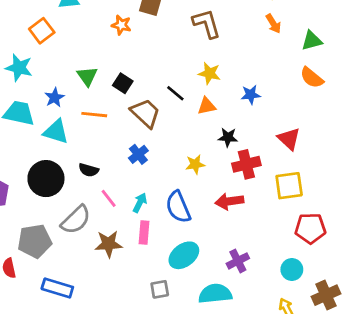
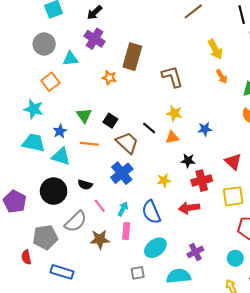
blue cross: (138, 154) -> (122, 173), size x1.5

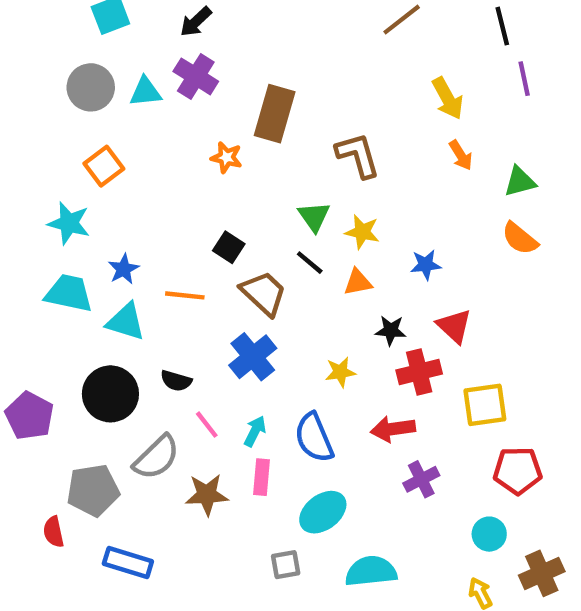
cyan triangle: (70, 59) -> (145, 92), moved
green triangle: (84, 115) -> (314, 217), moved
red triangle: (233, 162) -> (454, 326), moved
purple cross: (195, 252) -> (421, 479), moved

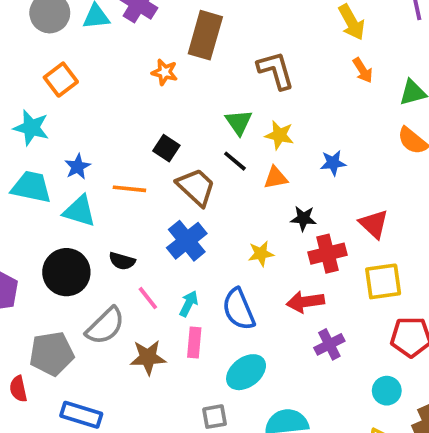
red triangle: (454, 326) -> (374, 224), moved

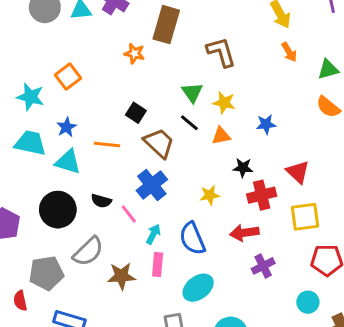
orange square: (61, 80) -> (68, 77), moved
pink line: (148, 298) -> (129, 214), moved

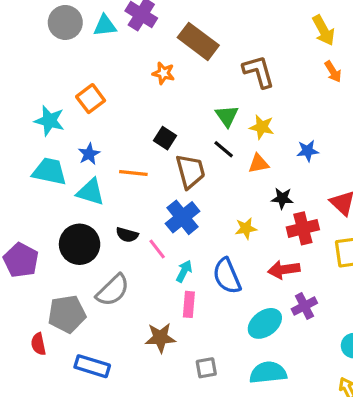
brown rectangle: (166, 25) -> (198, 41), turned -69
brown trapezoid: (159, 143) -> (190, 171), turned 32
brown star: (121, 276) -> (160, 338), moved
cyan ellipse: (198, 288) -> (265, 323), moved

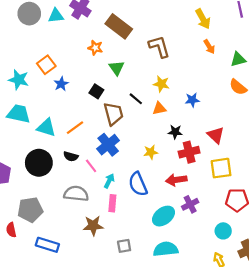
green triangle: (227, 116) -> (117, 68), moved
blue star: (89, 154) -> (61, 84), moved
orange line: (133, 173) -> (75, 128), moved, turned -42
gray semicircle: (113, 290) -> (76, 194), moved, turned -130

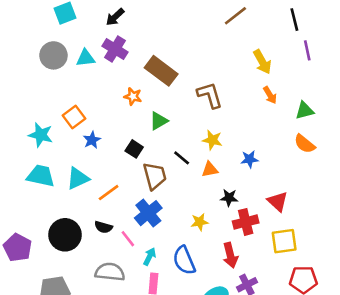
green triangle: (117, 68) -> (159, 121), turned 35
cyan triangle: (46, 128) -> (78, 178), moved, turned -42
red arrow: (176, 180) -> (230, 255), turned -96

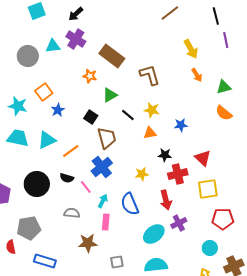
gray circle: (53, 55) -> (28, 56), moved
black line: (182, 158) -> (128, 115), moved
gray semicircle: (110, 272) -> (72, 213), size x0.7

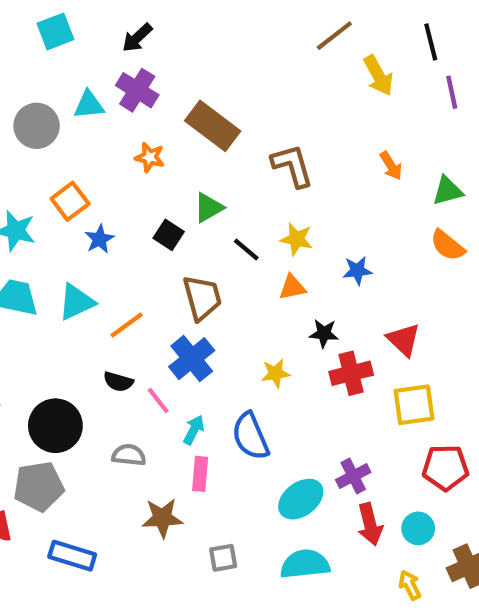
yellow arrow: (191, 49) -> (378, 75), moved
orange star: (90, 76) -> (150, 157), moved
black square: (91, 117) -> (169, 235), moved
black circle: (37, 184) -> (55, 426), moved
red arrow: (166, 200) -> (370, 524), moved

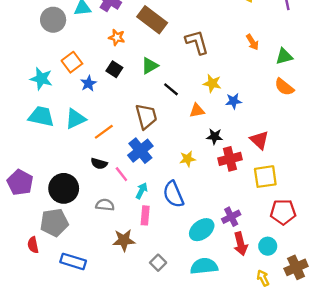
black square: (169, 235) -> (114, 69), moved
yellow star: (297, 239) -> (212, 83), moved
gray square: (223, 558) -> (158, 263), turned -35

